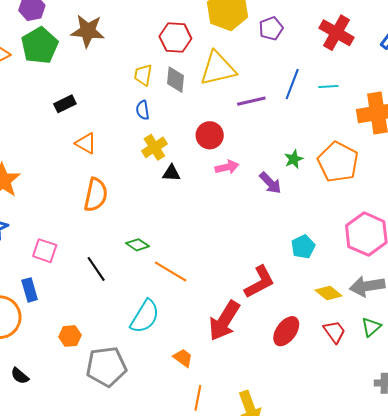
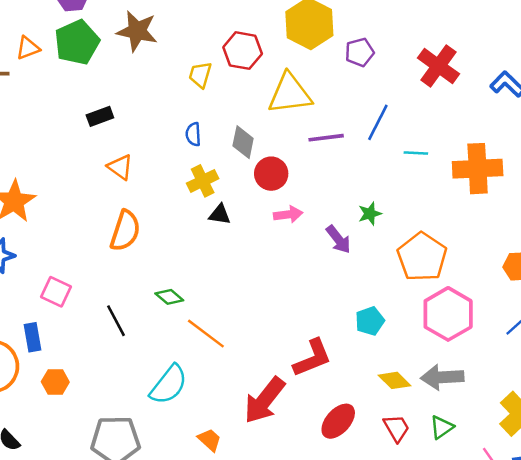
yellow trapezoid: (143, 75) -> (200, 75), moved
gray diamond: (176, 80) -> (243, 142), moved
cyan line: (328, 86) -> (416, 153), moved
orange pentagon: (338, 162) -> (422, 257), moved
orange hexagon: (70, 336) -> (55, 382), moved

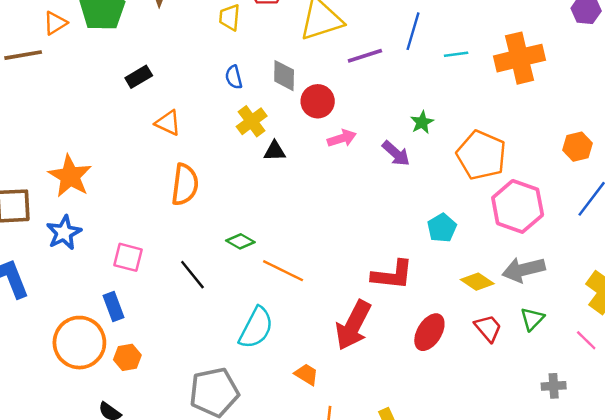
red L-shape: (312, 358) -> (392, 275), turned 39
orange hexagon: (55, 382) -> (127, 357), moved

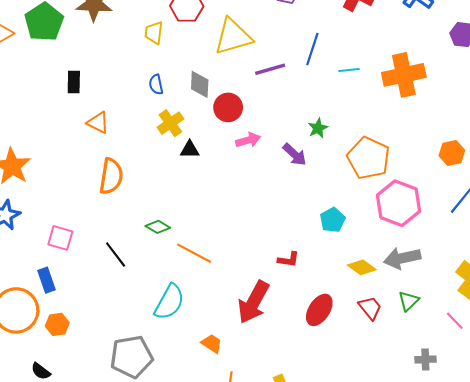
black rectangle: (139, 77) -> (74, 82), turned -60
red L-shape: (392, 275) -> (289, 260), size x0.6

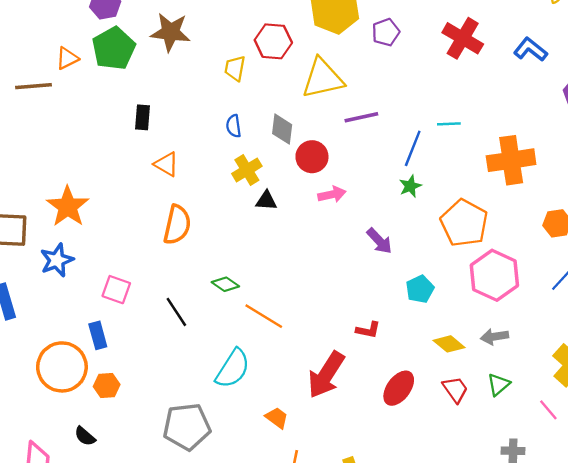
blue line: (312, 49) -> (413, 148), moved
orange cross: (404, 75) -> (511, 160), moved
purple arrow: (295, 154) -> (379, 241), moved
gray arrow: (402, 258) -> (494, 337), size x0.7

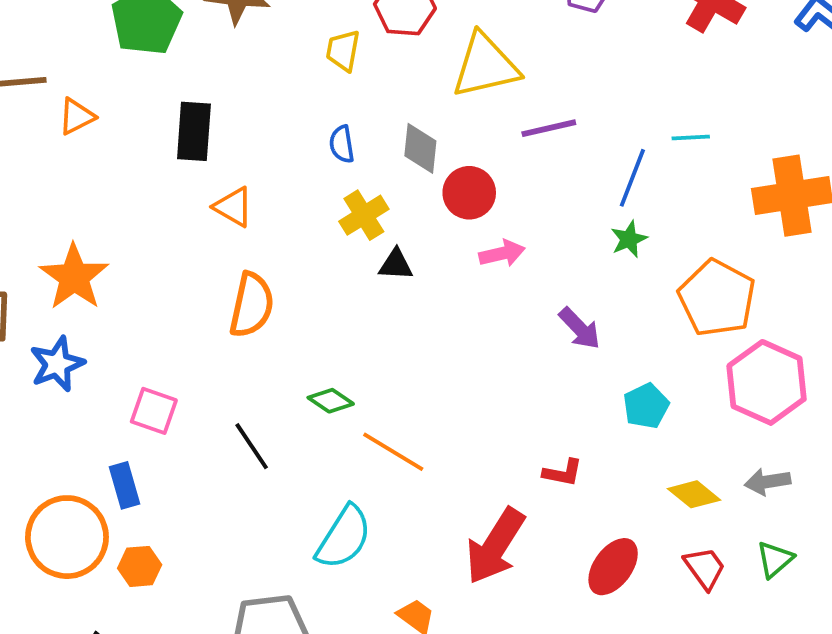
orange triangle: (67, 58) -> (76, 116), moved
black rectangle: (142, 117) -> (194, 131), size x1.4

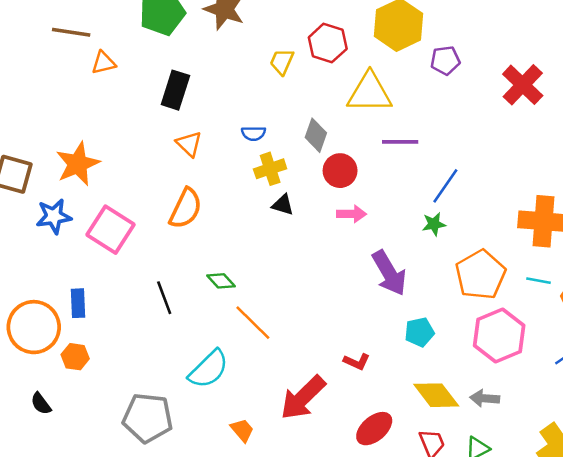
cyan line: (691, 138) -> (538, 281), moved
blue semicircle: (342, 144) -> (253, 133), moved, turned -95
purple arrow: (580, 328) -> (389, 273), size x1.5
pink square: (154, 411) -> (110, 230), moved, size x1.5
yellow diamond: (694, 494) -> (436, 395), size x1.4

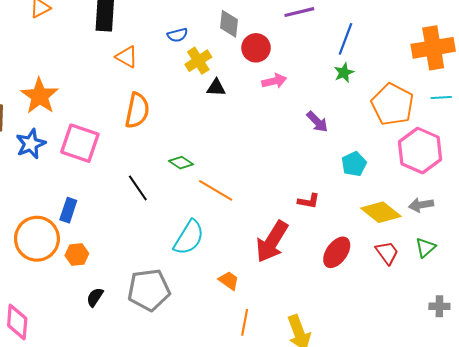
purple arrow: (389, 273) -> (317, 122), size x0.6
blue rectangle: (78, 303) -> (68, 210), turned 35
black semicircle: (41, 404) -> (95, 297), moved, turned 84

